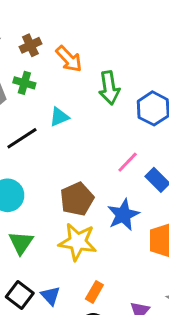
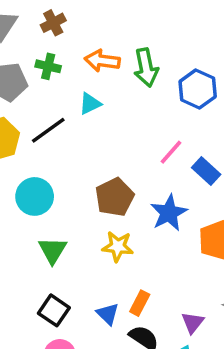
orange arrow: (69, 59) -> (102, 61), moved, turned 144
yellow star: (78, 242) -> (118, 246), size x0.7
blue triangle: (50, 296) -> (108, 314), moved

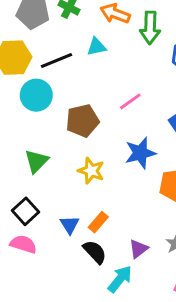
pink line: (171, 152) -> (130, 101), moved
cyan circle: (35, 196) -> (36, 95), moved
brown pentagon: (115, 197) -> (83, 121), moved

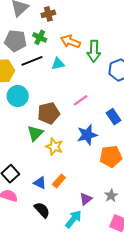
black line: (57, 61) -> (32, 61), moved
green triangle: (36, 161) -> (35, 133), moved
blue triangle: (70, 225) -> (40, 183), turned -32
black semicircle: (95, 252) -> (42, 210), moved

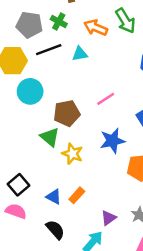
green arrow: (94, 51) -> (125, 21), moved, turned -35
green triangle: (35, 133) -> (50, 137), turned -36

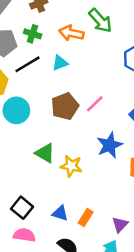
brown pentagon: (67, 113) -> (65, 106), moved
orange rectangle: (77, 195) -> (86, 217), moved

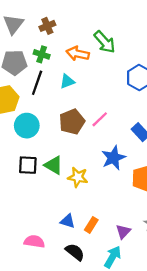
black line: (28, 64) -> (37, 83), turned -40
black square: (22, 208) -> (28, 165), moved, turned -36

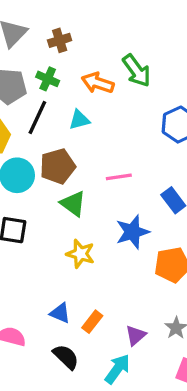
pink line: (100, 119) -> (119, 177), turned 30
brown pentagon: (72, 122) -> (58, 166), moved
green triangle: (53, 165) -> (73, 204), moved

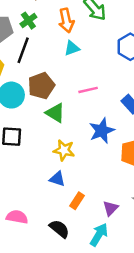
green cross: (48, 79) -> (28, 21), turned 35
orange arrow: (98, 83) -> (66, 20), turned -115
cyan triangle: (79, 120) -> (72, 48), moved
blue triangle: (60, 313) -> (57, 179), moved

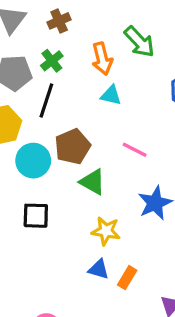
cyan triangle: (72, 48) -> (111, 95), turned 35
pink line: (88, 90) -> (135, 150), turned 42
orange rectangle: (77, 201) -> (127, 278), moved

